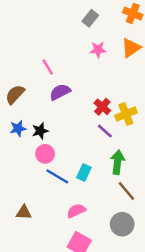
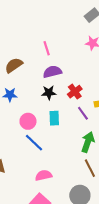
red cross: (102, 107) -> (75, 92), moved
black star: (40, 131) -> (49, 93), moved
cyan rectangle: (84, 172) -> (54, 118), moved, turned -40

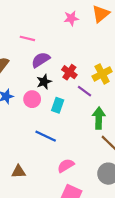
pink line: (47, 48) -> (27, 38), turned -40
cyan rectangle: (54, 118) -> (58, 105), turned 40
pink circle: (28, 121) -> (32, 99), moved

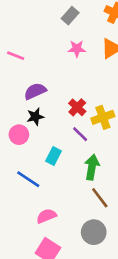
pink line: (27, 38) -> (16, 56), moved
red cross: (69, 72) -> (77, 107), moved
cyan rectangle: (58, 105) -> (54, 156), moved

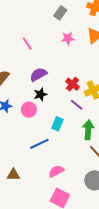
pink line: (16, 56) -> (27, 43), moved, turned 40
blue line: (28, 179) -> (39, 144), turned -54

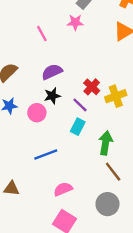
pink star: (68, 38) -> (75, 22), moved
purple line: (77, 105) -> (80, 105), moved
cyan rectangle: (57, 124) -> (78, 127), moved

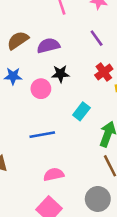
purple semicircle: (52, 72) -> (48, 46), moved
purple line: (80, 105) -> (97, 38), moved

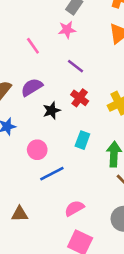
red cross: (104, 72) -> (80, 98), moved
pink circle: (41, 89) -> (37, 150), moved

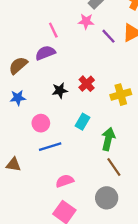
purple line: (76, 66) -> (108, 36), moved
purple semicircle: (32, 87) -> (45, 53), moved
brown triangle: (20, 214) -> (13, 165), moved

